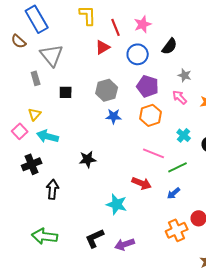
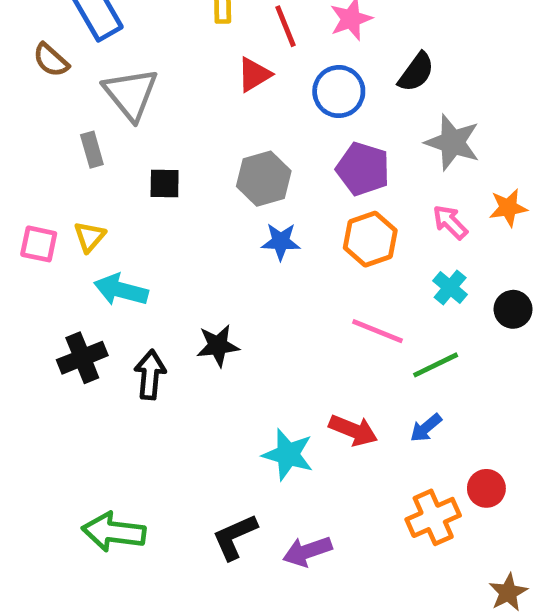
gray star: (185, 75) -> (453, 142), size x1.6
pink arrow: (180, 97) -> (450, 222), moved
pink square: (20, 131) -> (39, 244), moved, turned -35
red arrow: (142, 183) -> (353, 430), moved
black arrow: (53, 189) -> (150, 375), moved

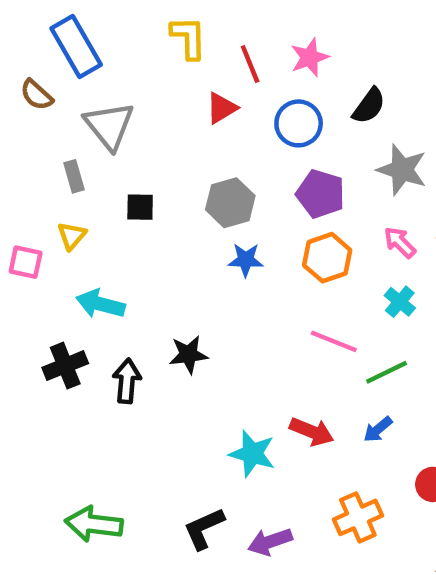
yellow triangle: (90, 237) -> (72, 236), moved
orange cross: (433, 517) -> (358, 517), moved

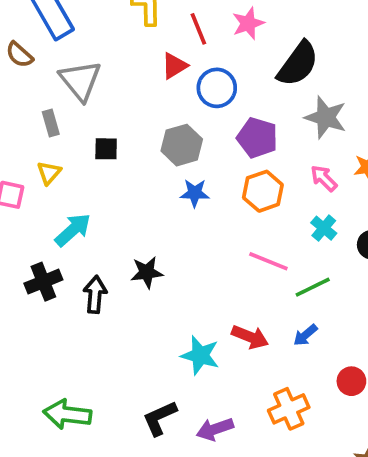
black semicircle: (369, 106) -> (298, 64), size x1.5
blue circle: (299, 123) -> (217, 88), moved
cyan arrow: (100, 304) -> (73, 230), turned 123

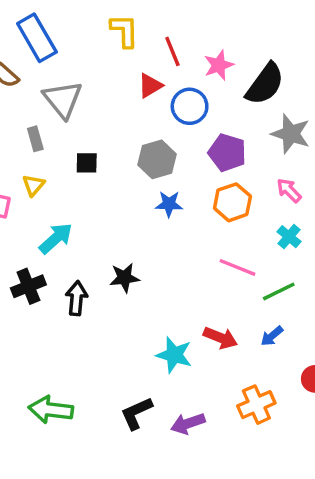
pink star: (248, 23) -> (219, 65), moved

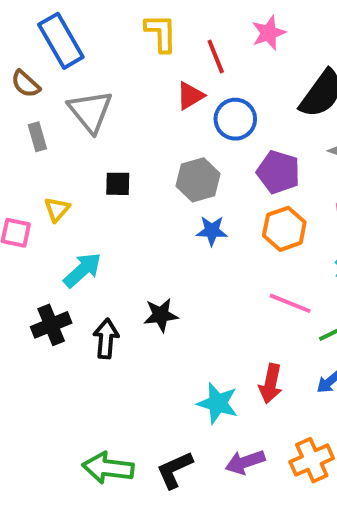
pink star: (219, 65) -> (269, 33), moved
gray rectangle: (35, 139) -> (37, 137), moved
red arrow: (220, 338) -> (271, 384), turned 80
green arrow: (51, 410) -> (108, 468), moved
purple arrow: (188, 423) -> (245, 462), moved

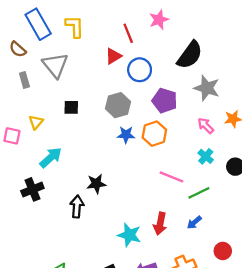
yellow L-shape: (161, 33) -> (75, 26), moved
orange hexagon: (284, 229) -> (154, 134), moved
black arrow: (106, 339) -> (77, 207), moved

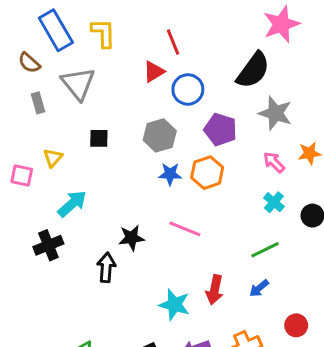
pink star: (159, 20) -> (281, 24), moved, size x1.4
pink line: (171, 177) -> (185, 229), moved

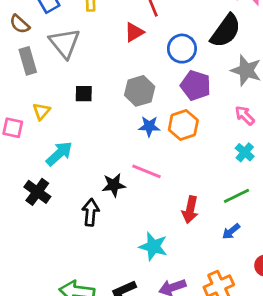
blue circle: (188, 89) -> (182, 49), moved
gray rectangle: (38, 103) -> (28, 61), size x1.4
pink line: (185, 229) -> (146, 171), moved
black cross: (48, 245) -> (37, 192), turned -32
red arrow: (215, 290) -> (190, 210), moved

